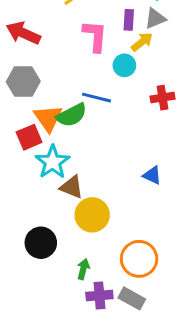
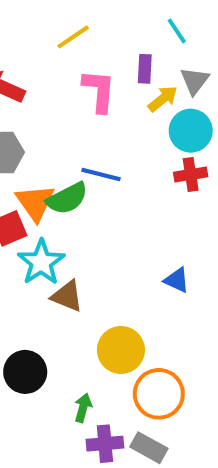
gray triangle: (155, 18) -> (195, 81), moved, turned -30
cyan circle: (124, 65) -> (191, 131), moved, size x1.4
yellow circle: (92, 215) -> (121, 350), moved

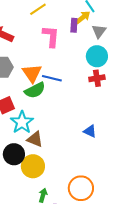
yellow arrow: (163, 99) -> (83, 17), moved
orange triangle: (35, 202) -> (32, 73), moved
yellow circle: (121, 350) -> (33, 166), moved
black circle: (25, 372) -> (14, 154), moved

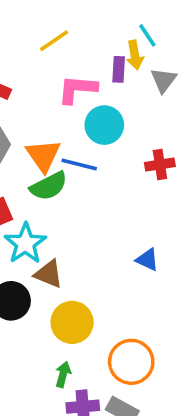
yellow arrow: (83, 17) -> (135, 55), turned 119
pink L-shape: (51, 36) -> (77, 89), turned -90
cyan circle: (97, 56) -> (104, 125), moved
yellow circle: (33, 166) -> (72, 322), moved

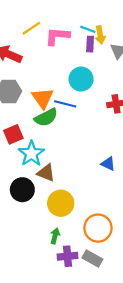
cyan line: (147, 35) -> (88, 29), moved, turned -35
yellow line: (54, 41) -> (31, 28), moved
pink L-shape: (77, 89) -> (57, 36), moved

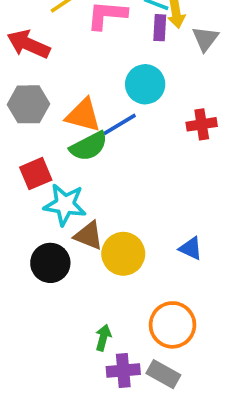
orange triangle: (43, 98) -> (83, 115), turned -40
blue line: (65, 104) -> (120, 124), turned -45
cyan star: (31, 154) -> (65, 205), turned -30
blue triangle: (108, 164) -> (191, 248), moved
yellow circle: (61, 203) -> (123, 254), moved

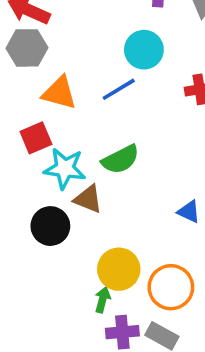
gray hexagon: (28, 104) -> (27, 48), moved
orange triangle: (83, 115) -> (59, 93), moved
green semicircle: (89, 146) -> (121, 159), moved
yellow circle: (123, 254) -> (119, 269), moved

